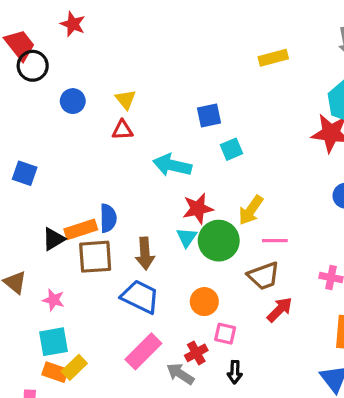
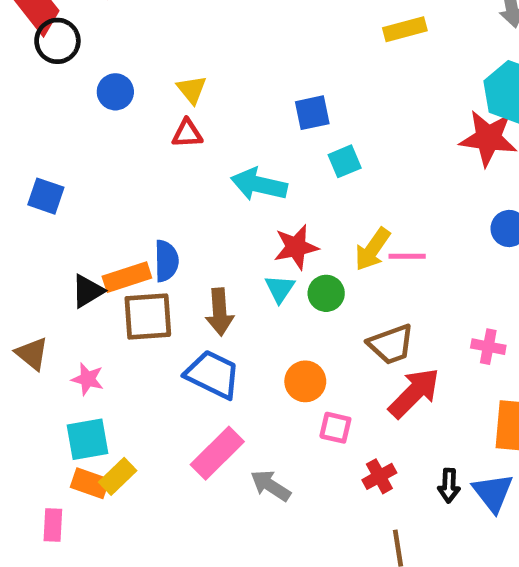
green circle: (219, 241) -> (326, 293), size x0.6
pink line: (275, 241) -> (407, 256), moved
red arrow: (280, 310) -> (414, 393), size x1.4
red cross: (196, 353) -> (379, 476), moved
black arrow: (235, 372) -> (449, 486), moved

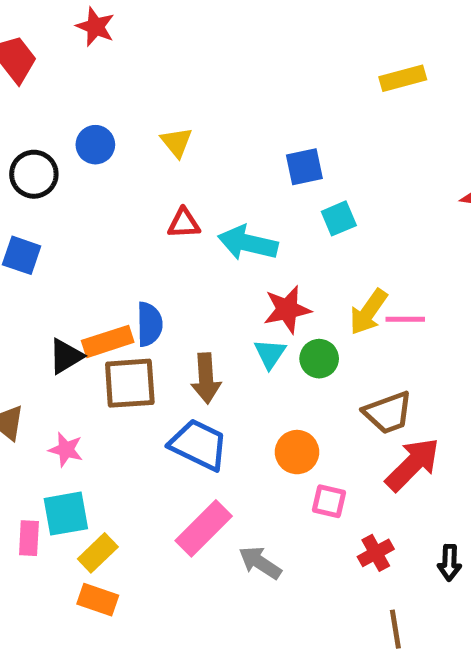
black circle: (57, 41) -> (34, 174), moved
red triangle: (187, 134) -> (184, 223), moved
orange rectangle: (90, 483) -> (98, 600), moved
pink rectangle: (53, 525) -> (29, 538), moved

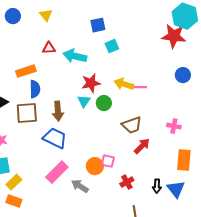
yellow arrow: (368, 312) -> (124, 84), turned 72
orange rectangle: (108, 341) -> (26, 71), moved
orange circle: (297, 452) -> (95, 166), moved
red arrow: (413, 464) -> (142, 146), size x0.7

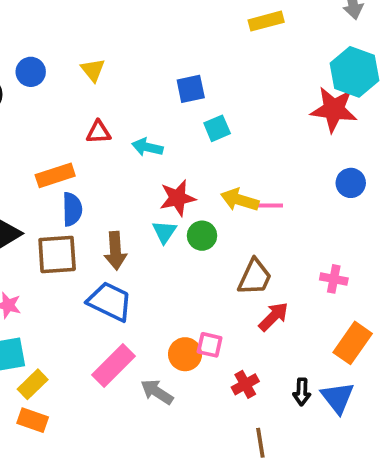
cyan arrow: (75, 56) -> (147, 147), size x0.7
brown trapezoid: (132, 125) -> (255, 277), turned -45
orange rectangle: (184, 160) -> (353, 343), turned 30

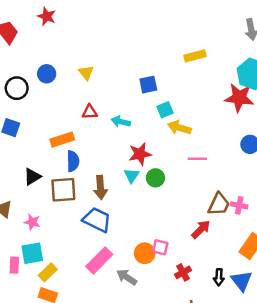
yellow rectangle: (266, 21) -> (195, 56), moved
yellow arrow: (240, 200) -> (179, 128), moved
brown trapezoid: (255, 277) -> (219, 204), moved

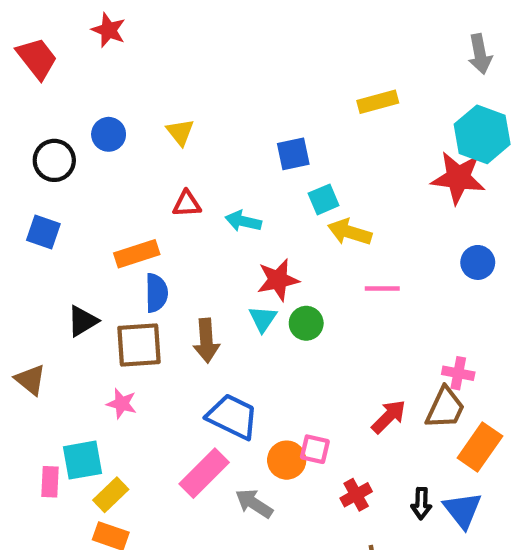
brown trapezoid: (219, 204) -> (445, 408), moved
blue trapezoid: (97, 220) -> (232, 417), moved
pink star: (32, 222) -> (122, 404), moved

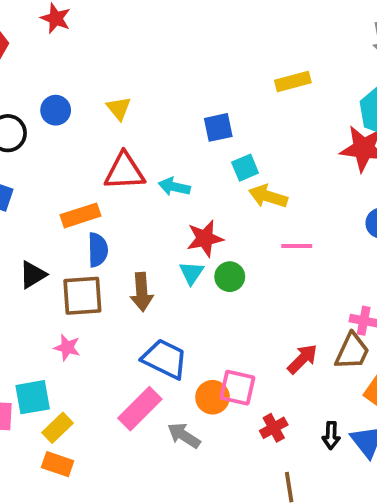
red triangle: (187, 204) -> (125, 171), size x1.6
pink square: (315, 449) -> (237, 388), size x1.4

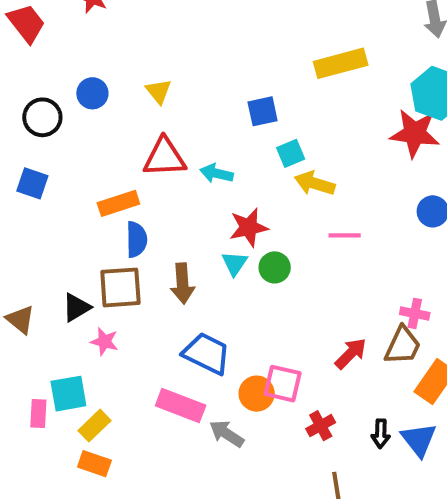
yellow rectangle: (293, 82) -> (341, 63), size x1.4
black triangle: (33, 275) -> (76, 307), moved
pink rectangle: (140, 409) -> (181, 406), turned 66

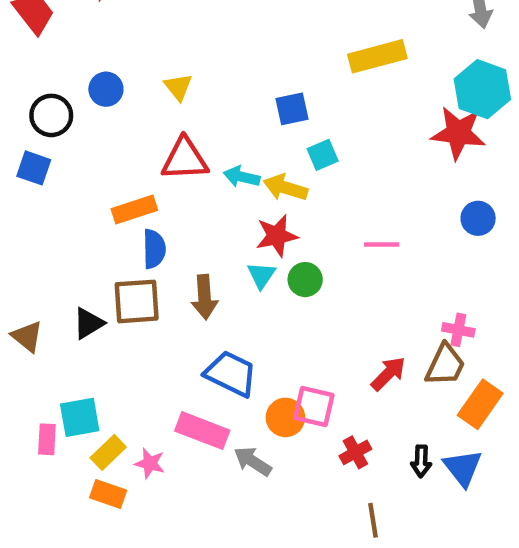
blue square: (32, 183) -> (34, 168), moved
yellow arrow: (315, 183) -> (285, 188), moved
pink star: (104, 342) -> (150, 463), moved

